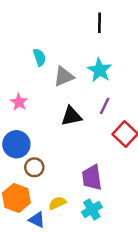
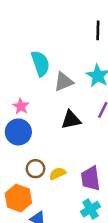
cyan semicircle: (39, 57) -> (40, 63), size x1.5
blue circle: (16, 144) -> (18, 132), moved
yellow semicircle: (57, 203) -> (58, 174), moved

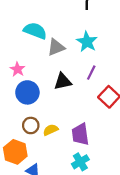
cyan semicircle: (40, 63) -> (35, 31), turned -50
blue circle: (18, 132) -> (27, 92), moved

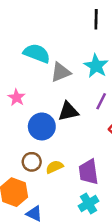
blue circle: (27, 92) -> (42, 126), moved

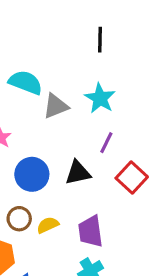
black triangle: (68, 111) -> (78, 173), moved

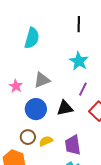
cyan semicircle: (26, 82) -> (32, 38), moved, turned 85
gray triangle: (56, 106) -> (42, 80), moved

